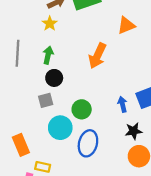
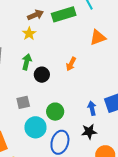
orange arrow: (97, 56) -> (71, 64), size x0.6
black circle: (54, 78) -> (42, 75), moved
black star: (134, 131) -> (89, 132), moved

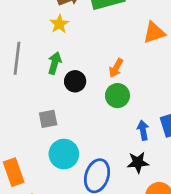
green circle: (55, 112) -> (117, 96), moved

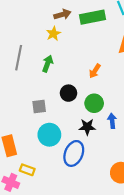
black circle: (75, 81) -> (68, 93), moved
green circle: (117, 96) -> (94, 103), moved
black star: (138, 162) -> (87, 127), moved

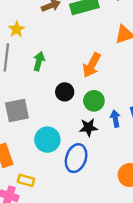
yellow star: (53, 34) -> (17, 29), moved
orange arrow: (95, 71) -> (92, 65), size x1.5
gray square: (39, 107) -> (17, 110), moved, size x1.5

